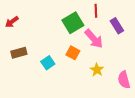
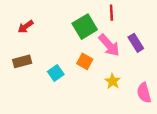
red arrow: (12, 22) -> (26, 27), moved
purple rectangle: (117, 26) -> (136, 43), moved

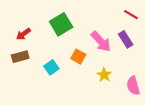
red line: (111, 13) -> (131, 15), moved, turned -56
red arrow: (26, 27) -> (23, 34), moved
green square: (85, 27) -> (61, 24), moved

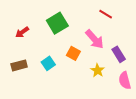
red line: (131, 15) -> (106, 14), moved
purple rectangle: (126, 39) -> (119, 54), moved
brown rectangle: (20, 57) -> (19, 65), moved

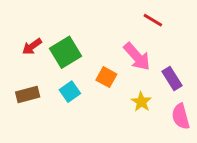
green square: (57, 23) -> (66, 52), moved

